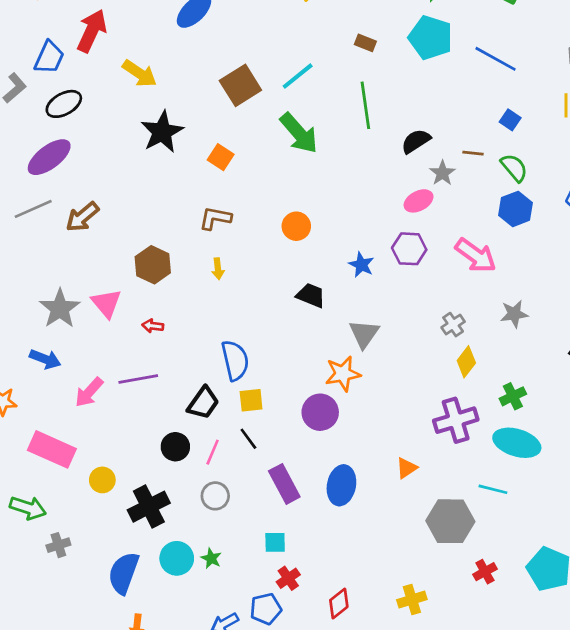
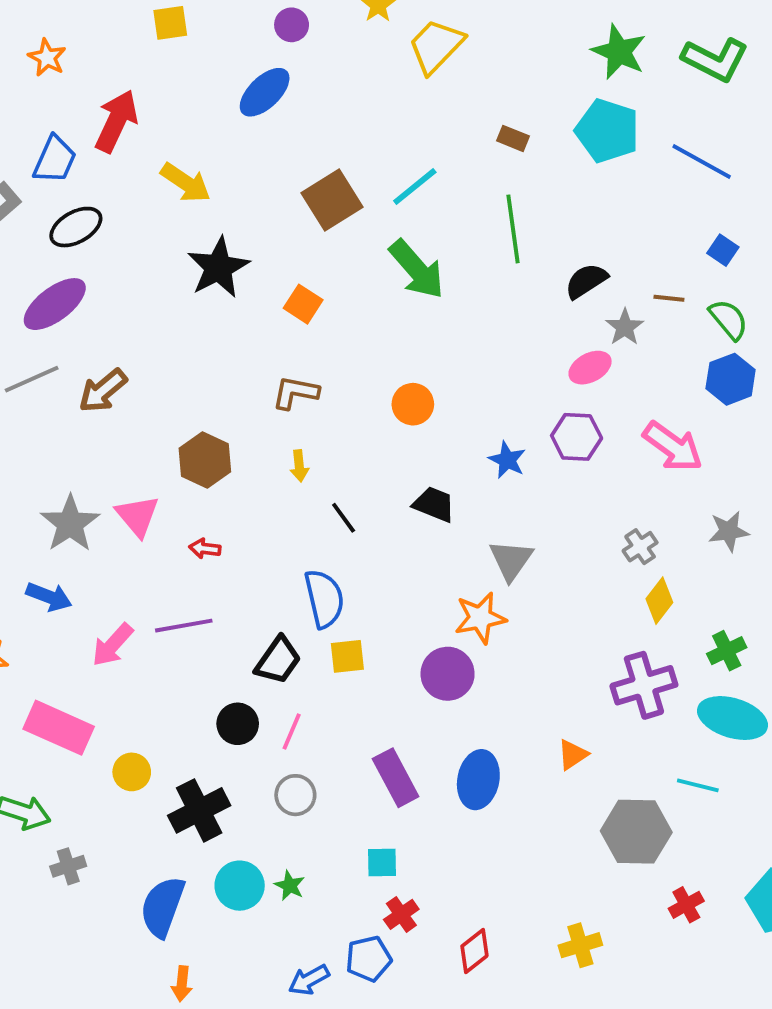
black line: (248, 439) -> (344, 518), moved

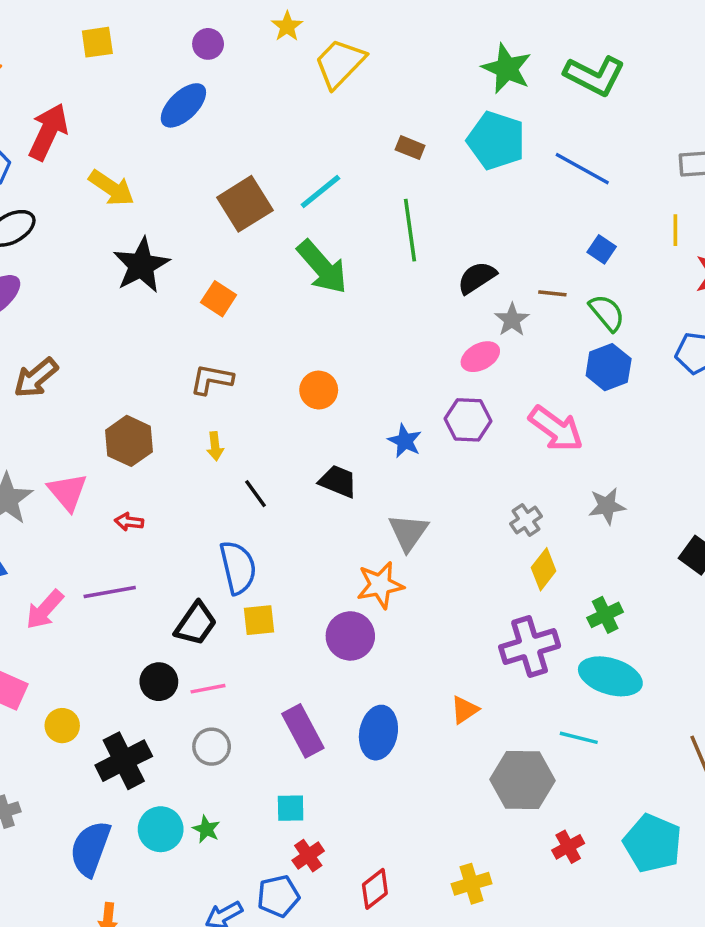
pink line: (292, 731) -> (208, 689), turned 56

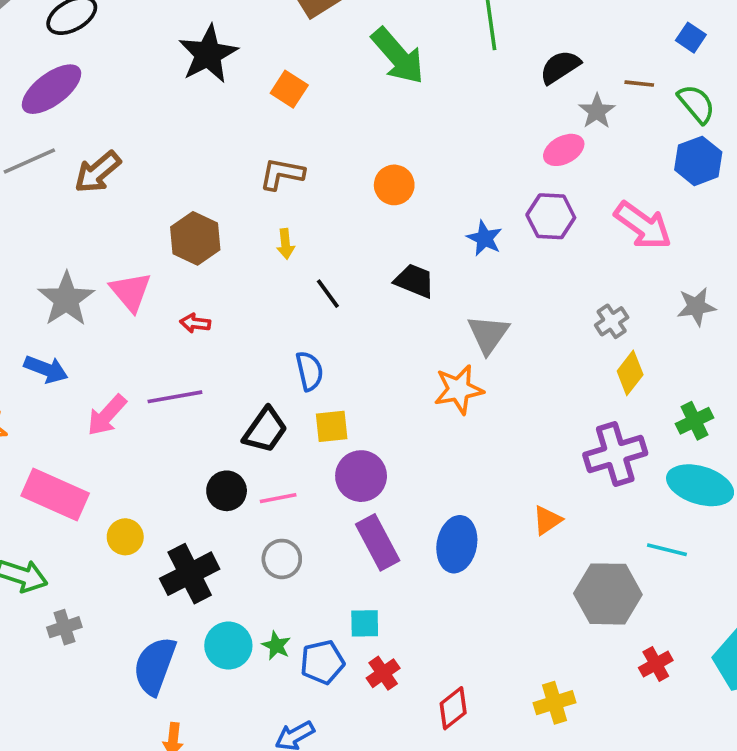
blue semicircle: (238, 567) -> (309, 371), size x0.7
purple circle: (350, 636) -> (361, 476), moved
blue pentagon: (278, 896) -> (322, 662), moved

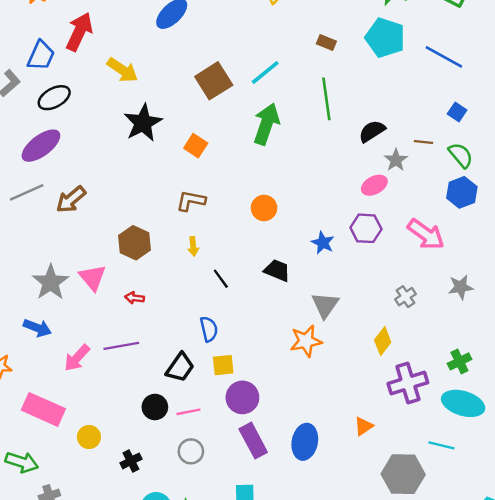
green arrow: (398, 56) -> (266, 124), turned -120
yellow diamond: (630, 373) -> (383, 341), moved
black cross: (190, 574) -> (131, 461), size x0.6

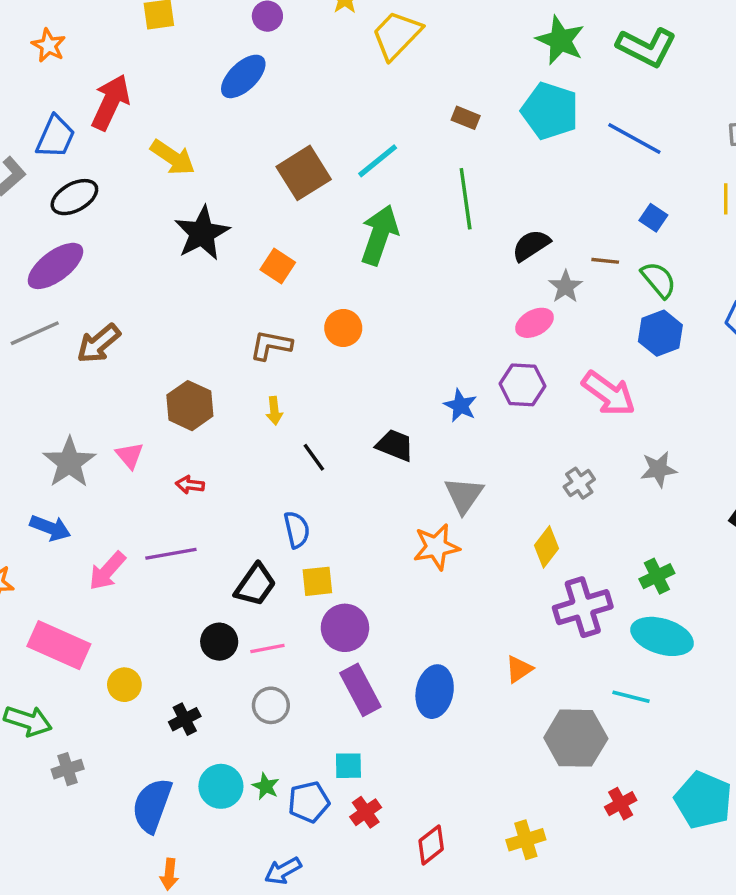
orange circle: (264, 208) -> (343, 328), moved
pink triangle: (93, 278) -> (130, 456), size x0.7

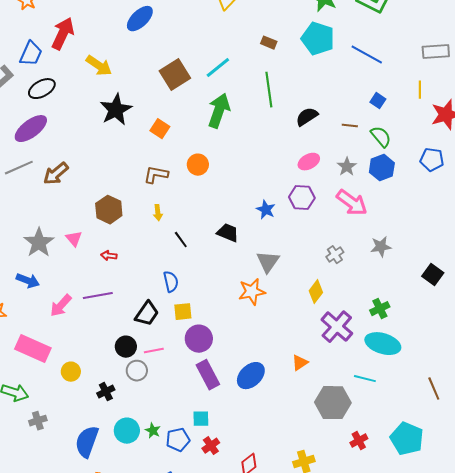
gray star: (566, 287) -> (347, 167), moved
purple cross: (583, 607) -> (337, 327), turned -32
blue ellipse: (435, 692) -> (251, 376), turned 36
gray circle: (271, 705) -> (137, 371), moved

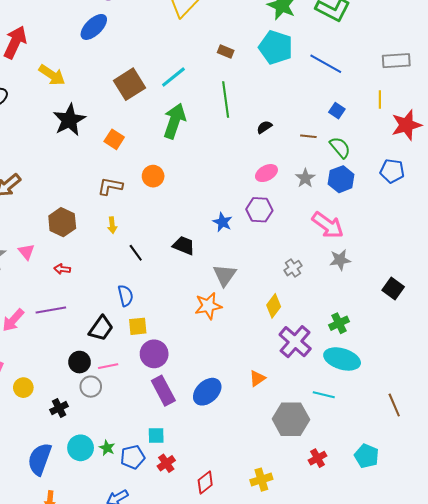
black semicircle: (307, 117) -> (264, 127), size x0.7
pink arrow: (352, 203) -> (328, 225), moved
cyan pentagon: (407, 439) -> (367, 456), size x0.7

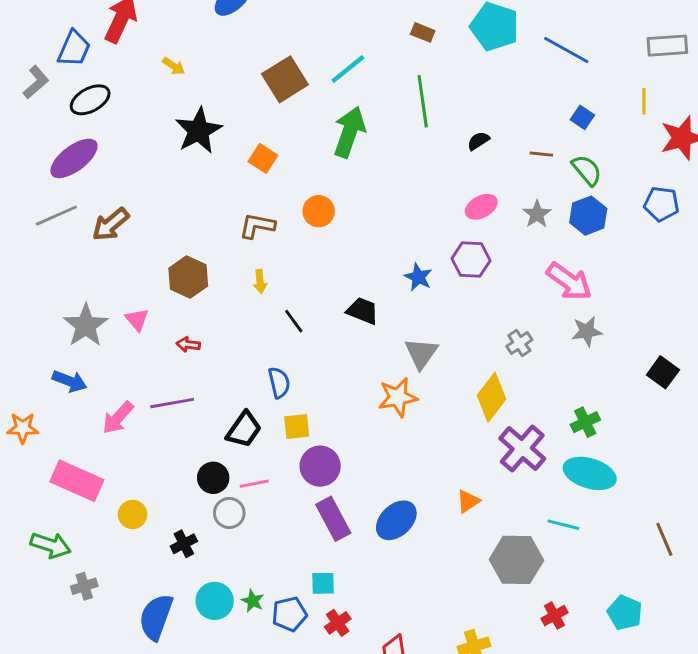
yellow arrow: (52, 75) -> (174, 66), size x0.6
yellow diamond: (274, 306) -> (492, 397), size x1.4

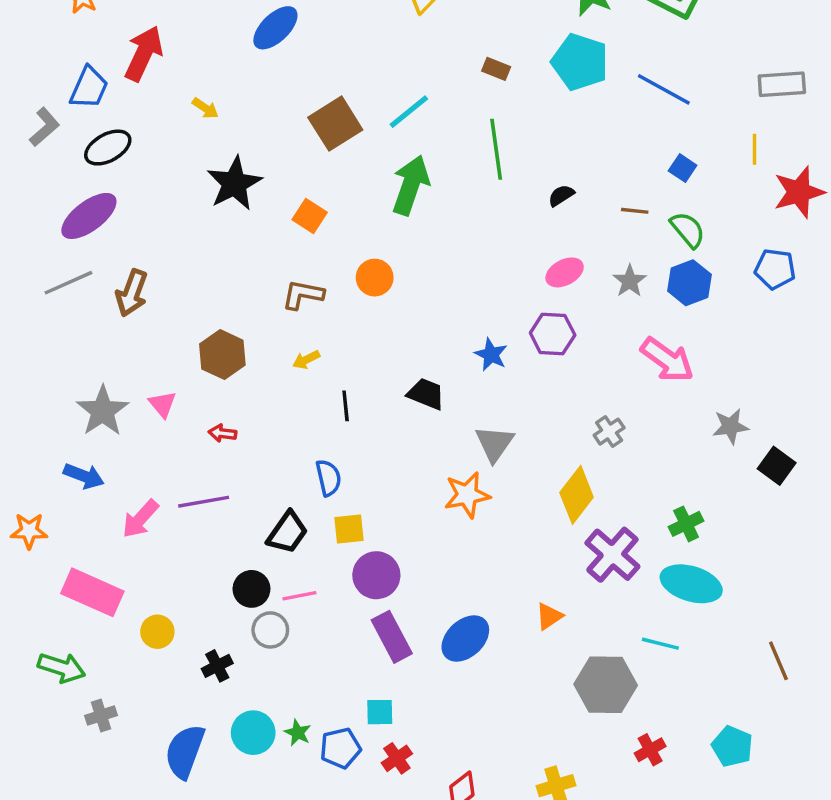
brown arrow: (111, 224) -> (132, 293), turned -30
yellow arrow: (260, 281) -> (306, 360), turned 70
black line: (294, 321) -> (346, 406), turned 30
gray star: (587, 331) -> (731, 426), moved

